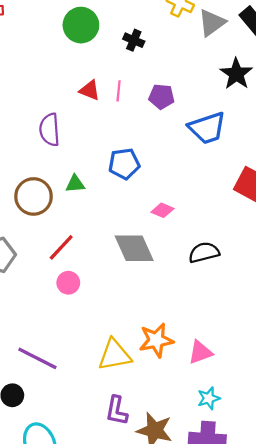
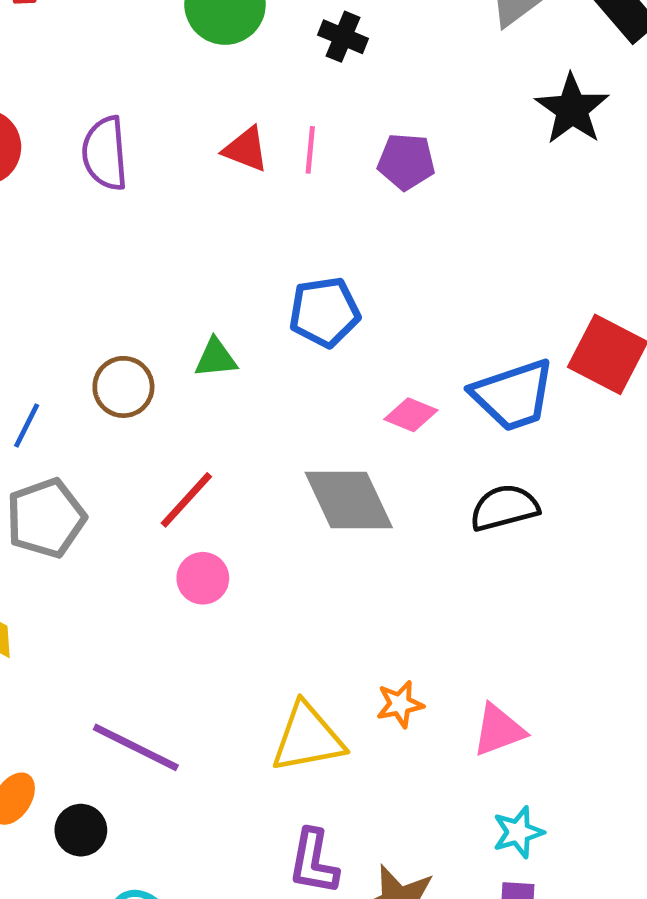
blue trapezoid: (207, 128) -> (513, 395), moved
purple semicircle: (50, 130) -> (105, 153), moved
brown circle: (34, 196) -> (123, 387), size x0.7
orange star: (156, 340) -> (400, 704), size x0.6

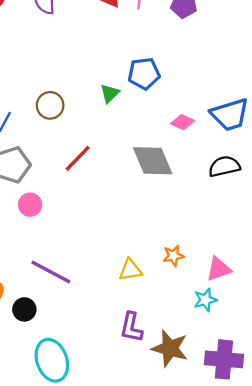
green triangle: (216, 358) -> (110, 93), moved, turned -40
pink circle: (203, 578) -> (30, 205), moved
yellow triangle: (308, 738) -> (130, 270), size x0.7
cyan star: (518, 832) -> (205, 300), moved

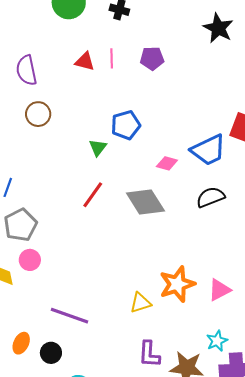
brown circle: (50, 105) -> (38, 114), moved
red line: (78, 158) -> (93, 195), moved
pink circle: (30, 205) -> (30, 260), moved
orange star: (173, 256) -> (177, 284), size x1.8
cyan star: (205, 300) -> (217, 341), moved

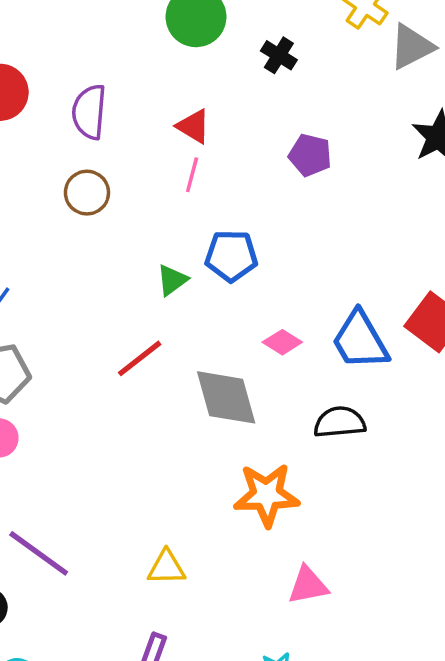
pink line: (112, 58) -> (192, 175), moved
blue trapezoid: (208, 150) -> (360, 340), turned 69
orange star: (177, 284) -> (267, 495), moved

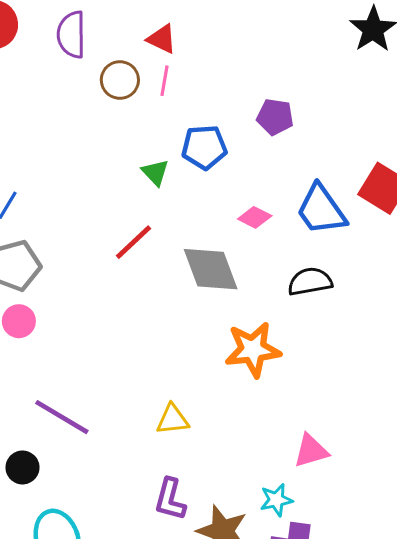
purple pentagon: (310, 155) -> (275, 117), moved
brown circle: (87, 193) -> (120, 80), moved
green triangle: (172, 280) -> (155, 172), turned -32
pink triangle: (308, 585) -> (311, 451), moved

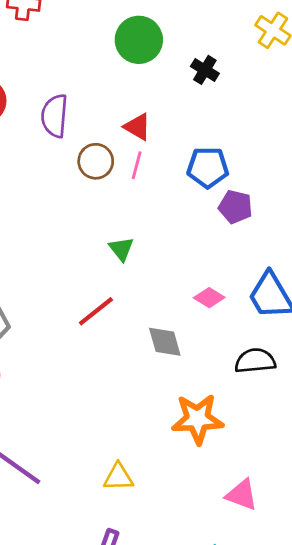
blue pentagon: (204, 147) -> (208, 167), moved
gray diamond: (211, 269) -> (165, 342), size x0.7
pink triangle: (311, 451) -> (242, 495), moved, turned 32

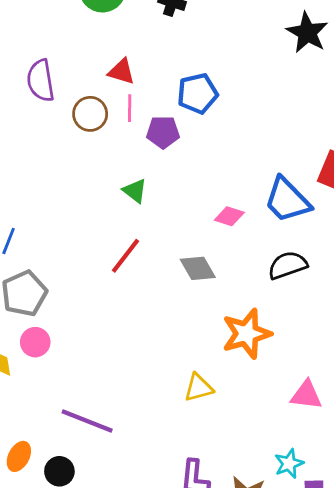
purple pentagon: (235, 207) -> (163, 132), moved
yellow triangle: (118, 477) -> (199, 388), moved

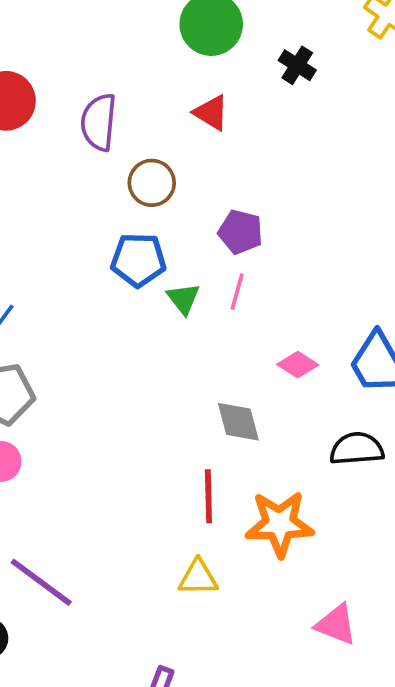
red triangle: (121, 71) -> (211, 113), moved
blue pentagon: (197, 94) -> (138, 260), moved
pink line: (130, 108) -> (237, 292), moved
red line: (125, 256) -> (208, 496), moved, turned -54

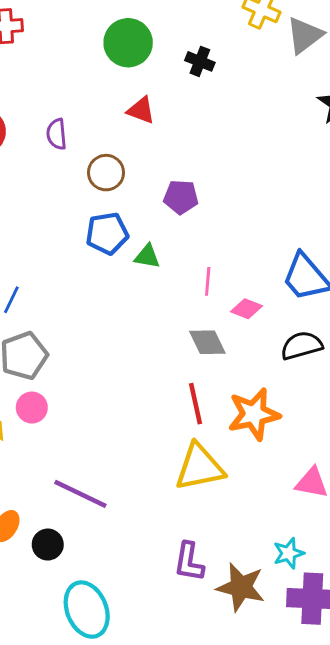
purple semicircle: (99, 122) -> (57, 134), size x0.7
pink line: (237, 292) -> (208, 281), moved
green triangle: (183, 299) -> (147, 256), turned -32
pink diamond: (298, 365) -> (246, 309), moved
yellow triangle: (198, 577) -> (200, 467), size x1.6

